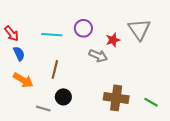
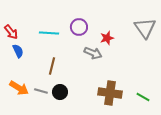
gray triangle: (139, 29) -> (145, 28), moved
orange arrow: (23, 80) -> (19, 88), moved
gray line: (43, 109) -> (41, 91), moved

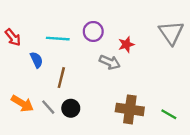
blue semicircle: (18, 51) -> (37, 60), moved
gray line: (41, 91) -> (48, 107), turned 32

